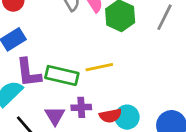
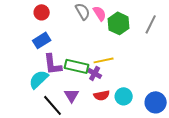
purple cross: (81, 107) -> (95, 73), moved, turned 32
red semicircle: (110, 116) -> (102, 95), moved

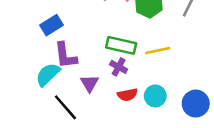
yellow line: (104, 60) -> (158, 50), moved
green rectangle: (77, 66) -> (121, 45), moved
purple triangle: (72, 95) -> (90, 83), moved

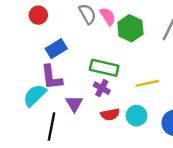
blue rectangle: (52, 25) -> (56, 49), moved
yellow line: (158, 50) -> (147, 83), moved
black line: (65, 107) -> (51, 126), turned 52

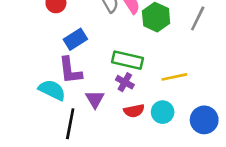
cyan semicircle: (35, 95) -> (52, 90), turned 70

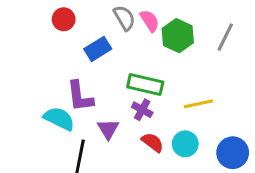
blue rectangle: (75, 39) -> (98, 49), moved
red semicircle: (134, 111) -> (153, 142), turned -132

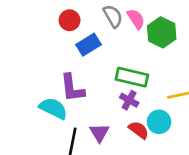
red circle: (64, 19) -> (70, 20), moved
purple triangle: (108, 129) -> (99, 133), moved
cyan circle: (185, 144) -> (159, 122), moved

